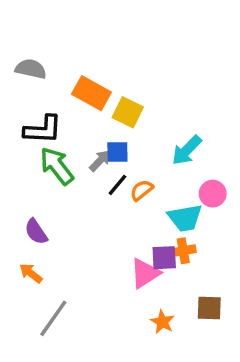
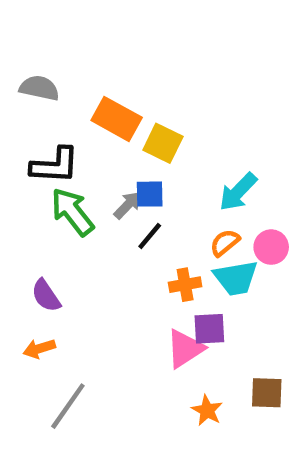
orange semicircle: (142, 190) -> (225, 243), moved
orange cross: (183, 251) -> (185, 285), moved
orange arrow: (31, 273) -> (39, 349), turned -55

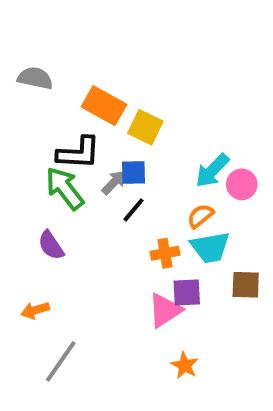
black L-shape: (55, 165) -> (78, 153), moved
pink circle: (271, 247) -> (242, 184), moved
purple semicircle: (46, 296) -> (51, 245), moved
brown square: (267, 393) -> (246, 285), moved

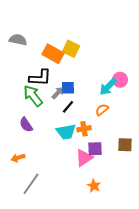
yellow square: (145, 127) -> (71, 49), moved
pink circle: (242, 184) -> (120, 80), moved
cyan trapezoid: (210, 247) -> (66, 132), moved

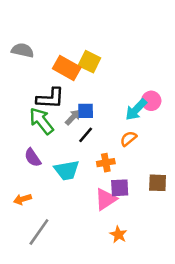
cyan trapezoid: (66, 132) -> (67, 170), moved

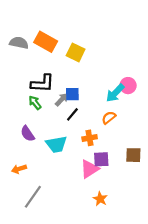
orange rectangle: (67, 68) -> (46, 42), moved
green arrow: (41, 121) -> (35, 103), size x0.6

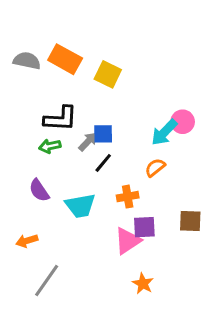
green arrow: (35, 103) -> (50, 146), turned -64

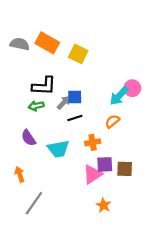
black line: (103, 163) -> (75, 118), turned 32
brown square: (190, 221) -> (125, 169), moved
orange arrow: (27, 241) -> (20, 174), turned 88

